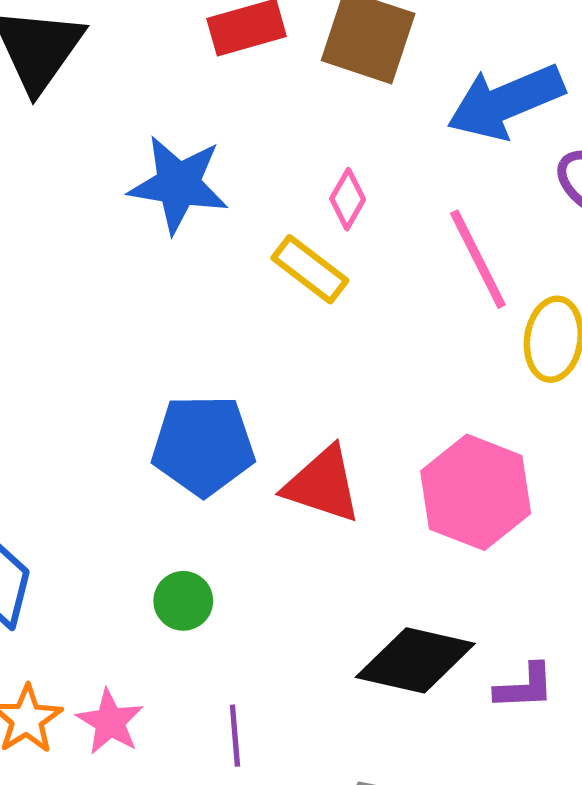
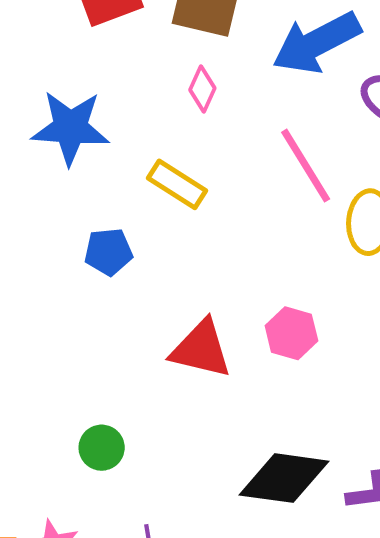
pink diamond: (348, 199) -> (202, 89), moved
blue pentagon: (203, 445) -> (108, 252), moved, size x0.6
pink hexagon: (476, 492) -> (291, 333), moved, size x0.6

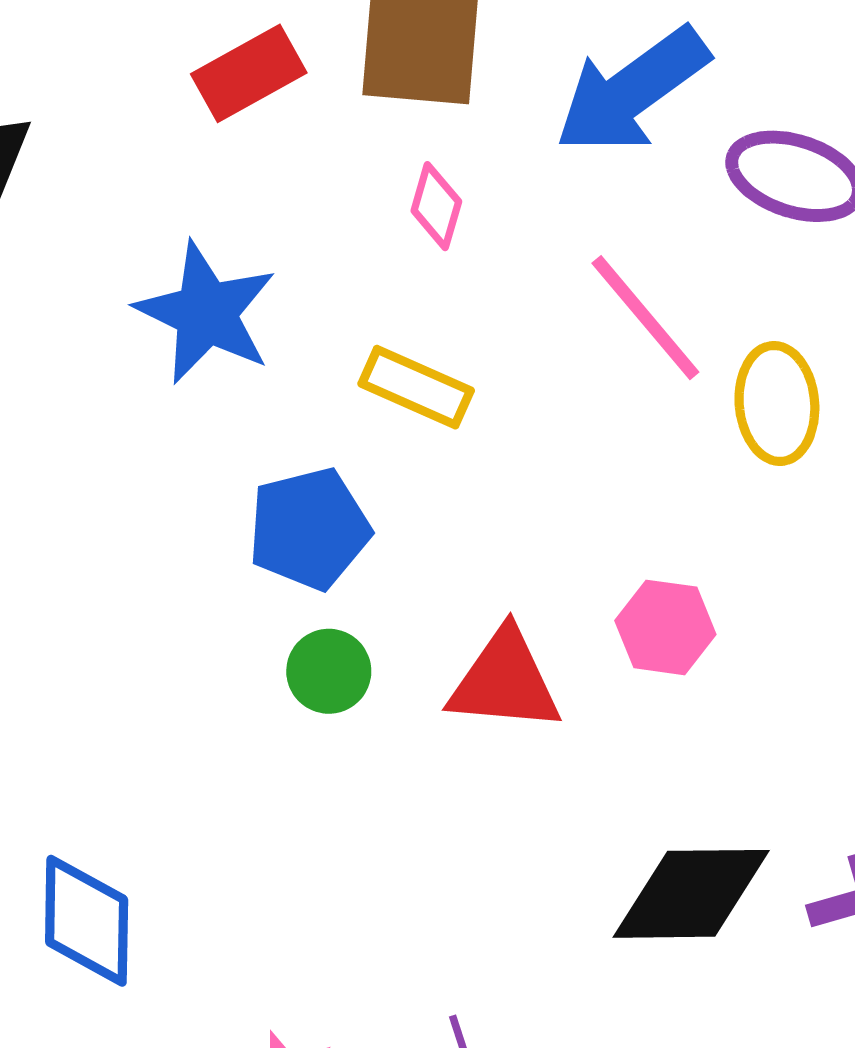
blue star: (70, 128) -> (206, 313), turned 30
blue pentagon: (108, 252) -> (309, 529), size x1.4
green circle: (102, 448) -> (329, 671), moved

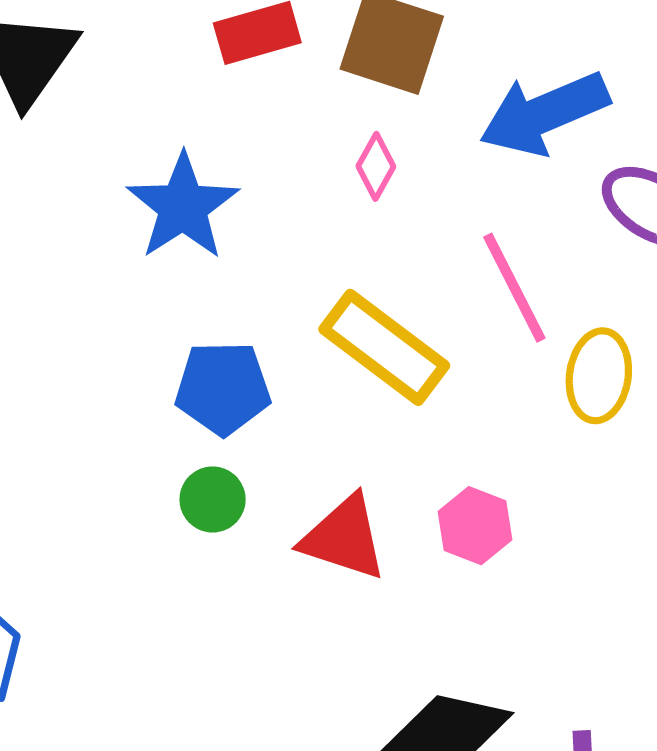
yellow rectangle: (416, 387) -> (384, 347), moved, size x1.5

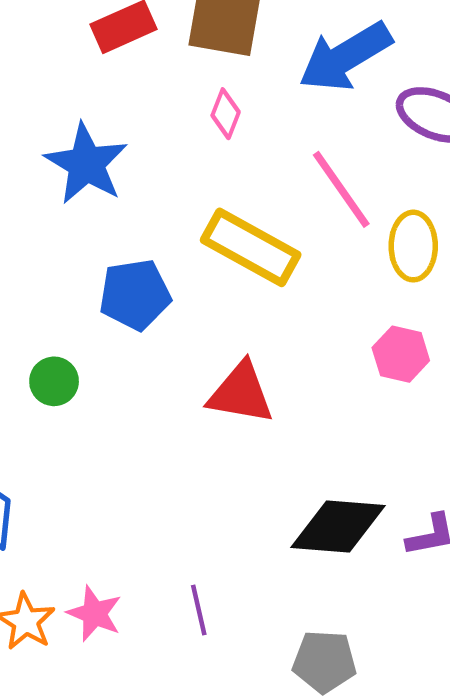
green circle: (213, 499) -> (54, 381), moved
pink hexagon: (475, 526) -> (401, 354), moved

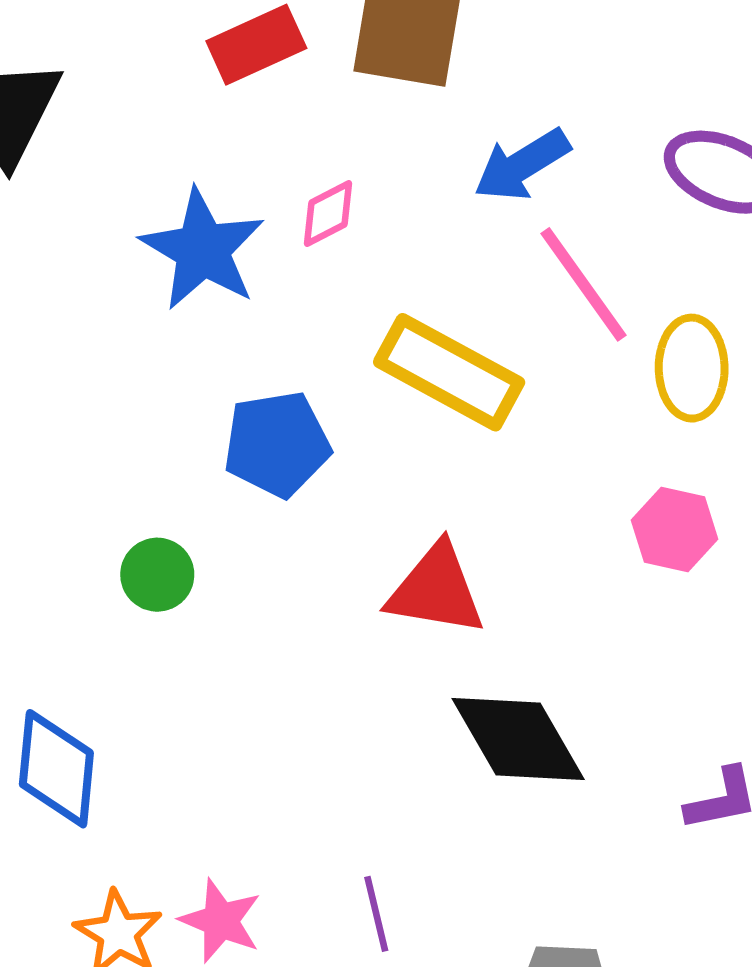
blue arrow: (345, 57) -> (522, 165), moved, size x0.7
pink diamond: (226, 114) -> (328, 214), moved, turned 42
black diamond: (338, 526) -> (518, 739), moved, turned 56

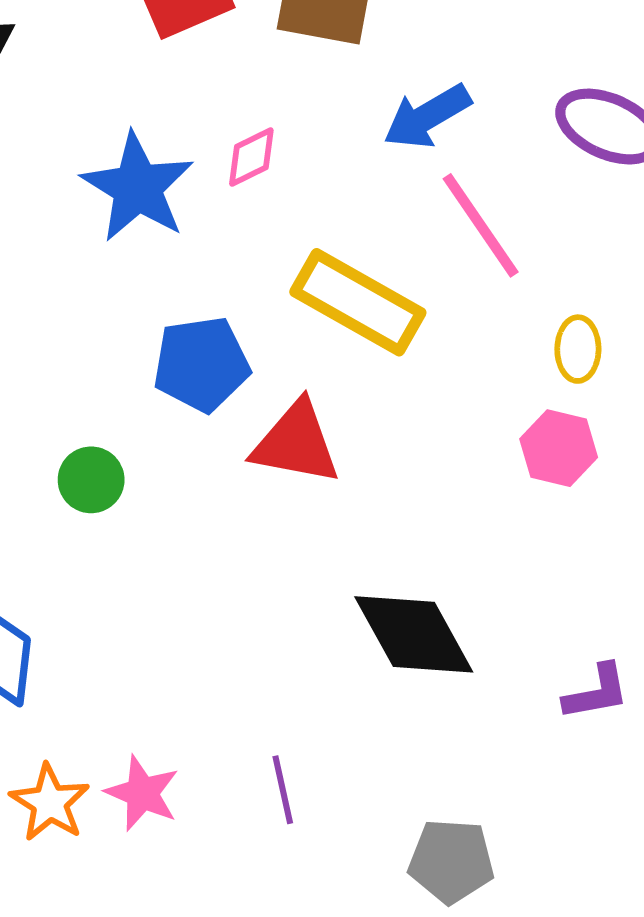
yellow ellipse: (692, 368) -> (578, 349), moved, size x0.7
red triangle: (436, 590) -> (296, 443), moved

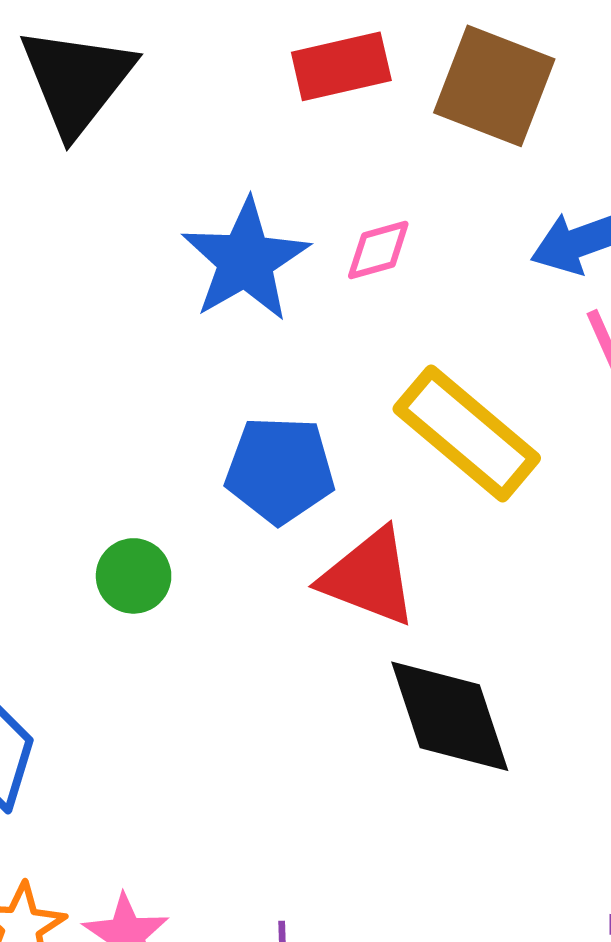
black diamond: (414, 634) -> (450, 716), moved

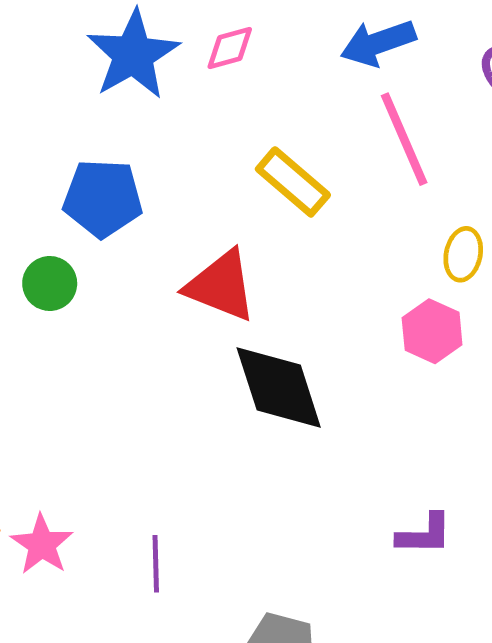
yellow rectangle: (467, 433) -> (293, 182), size x0.7
blue pentagon: (280, 470) -> (103, 198), moved

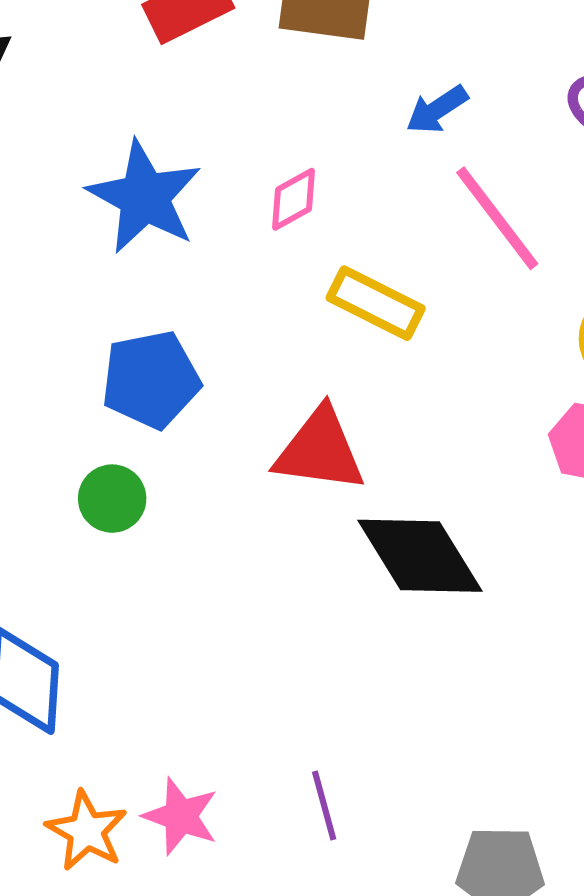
blue arrow: (378, 43) -> (437, 110), size x0.7
pink diamond: (230, 48) -> (293, 199), moved

